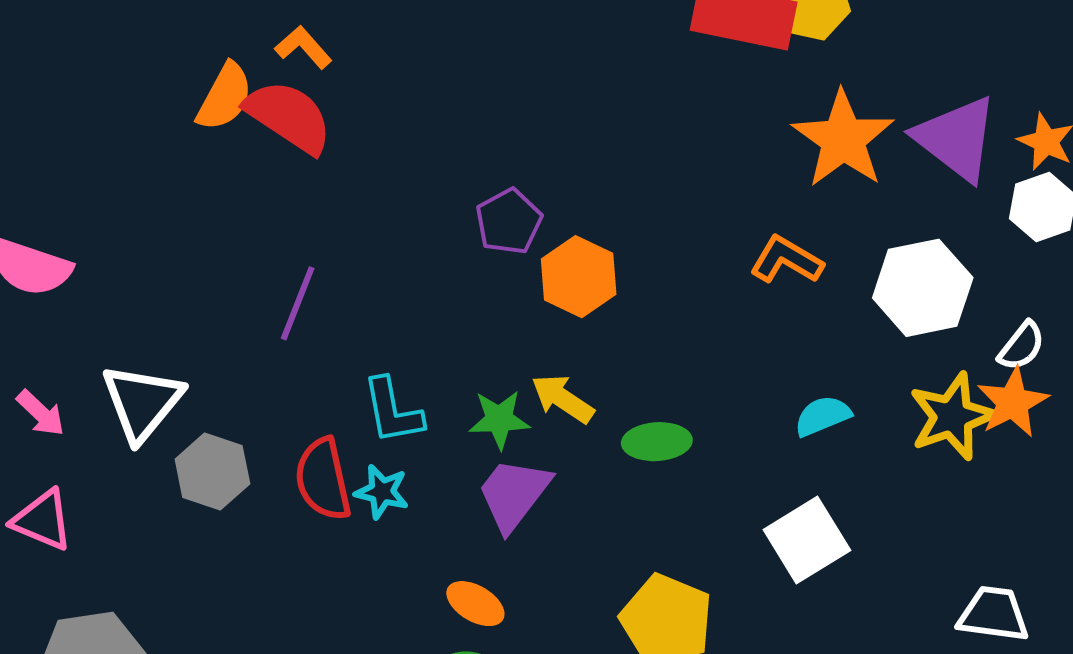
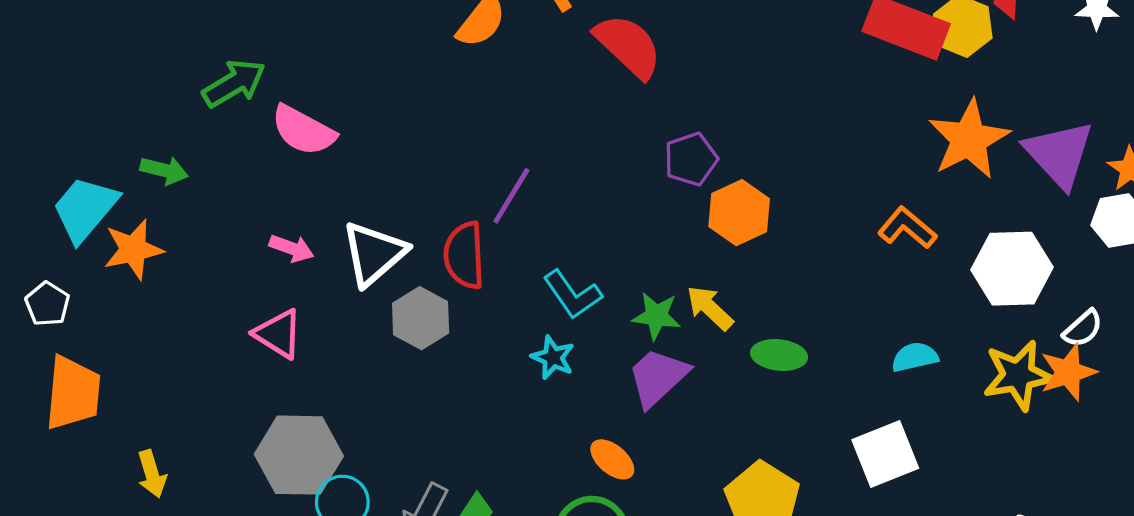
red semicircle: (289, 117) -> (628, 46), moved
cyan L-shape: (393, 411) -> (572, 294), turned -34
pink arrow: (41, 413) -> (292, 248), turned -33
red semicircle: (323, 479) -> (464, 255), moved

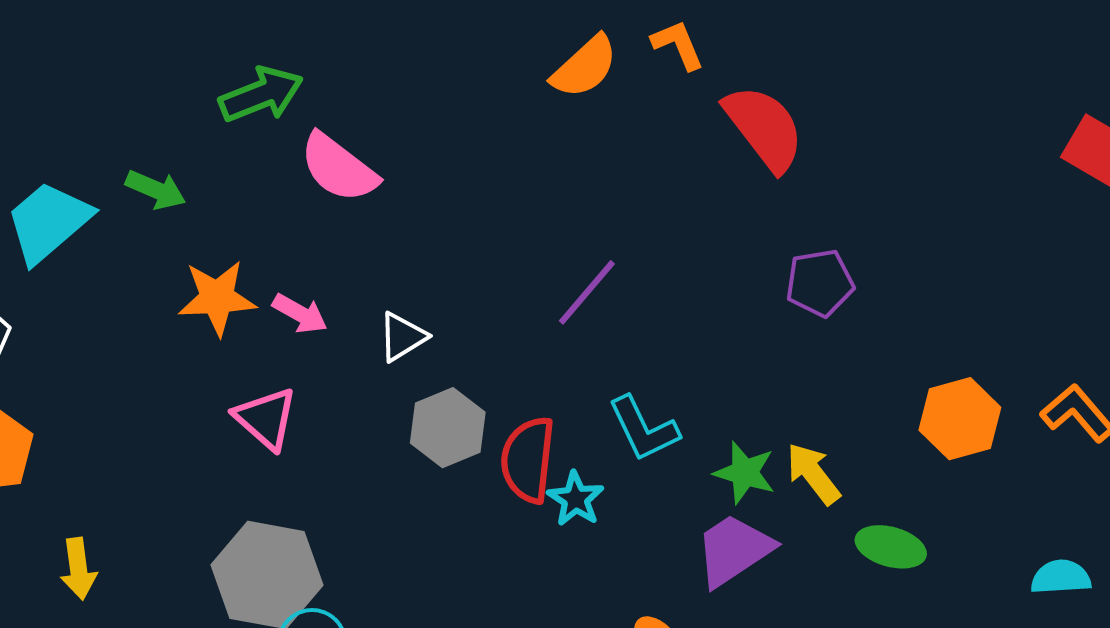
orange hexagon: (739, 213) -> (960, 419), moved
orange star: (133, 249) -> (217, 298), moved
white triangle: (374, 253) -> (402, 337), size x0.6
red semicircle: (464, 255) -> (528, 460), moved
cyan star: (553, 357) -> (576, 499), moved

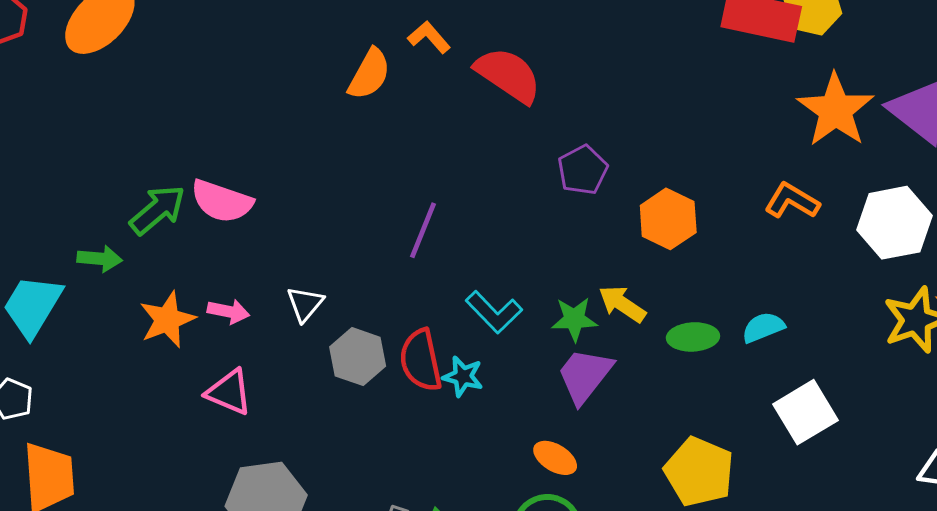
green arrow: (261, 95) -> (158, 210), moved
orange hexagon: (960, 419) -> (668, 219), moved
cyan semicircle: (1061, 577) -> (763, 327), moved

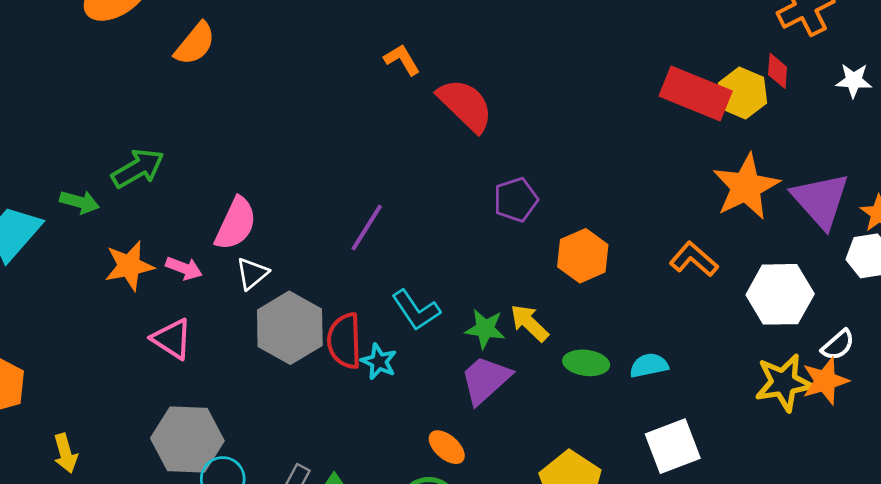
orange semicircle: (369, 74) -> (195, 44), moved
pink semicircle: (222, 201) -> (236, 224), moved, turned -94
gray hexagon: (358, 357) -> (290, 328), size x1.4

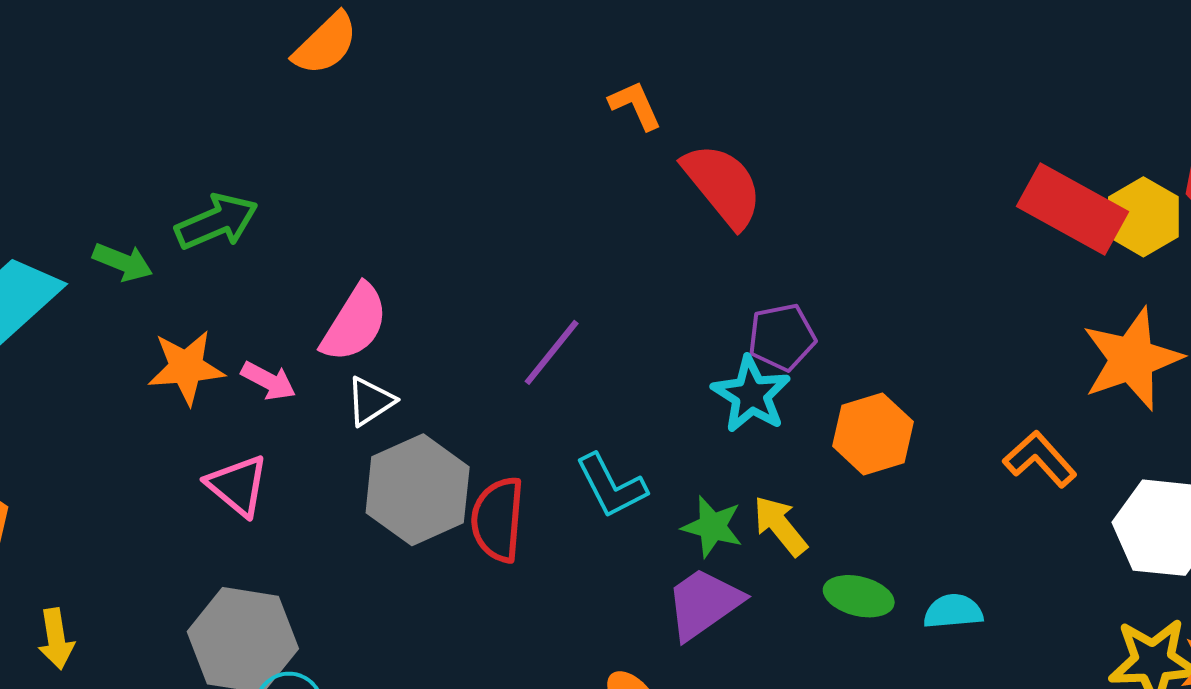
cyan star: (379, 362) -> (751, 394), moved, size x1.4

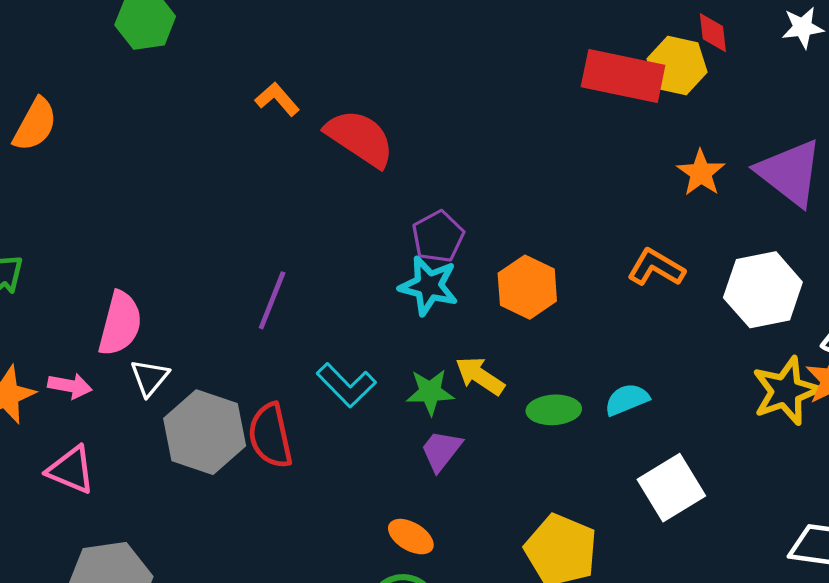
orange star: (1132, 359) -> (701, 173), size x0.6
purple trapezoid: (704, 603) -> (441, 451), size x0.7

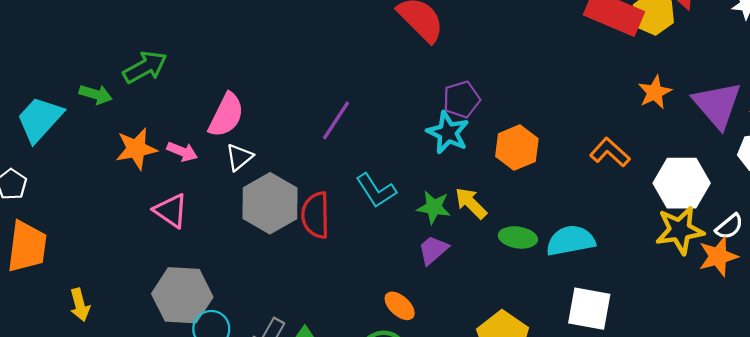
yellow star: (786, 391) -> (680, 230), moved
cyan semicircle: (627, 400) -> (571, 241), size x1.5
white square: (671, 488) -> (589, 309), turned 30

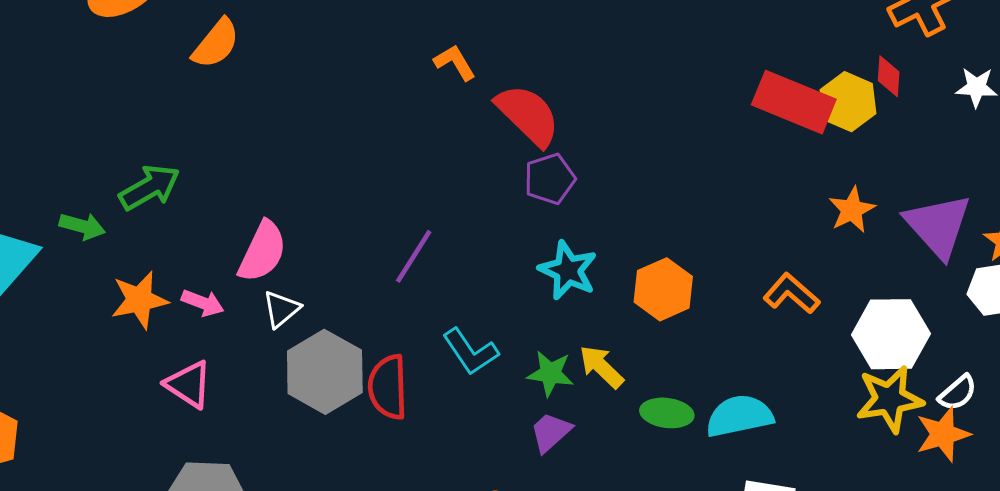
purple pentagon: (461, 99) -> (550, 179), moved

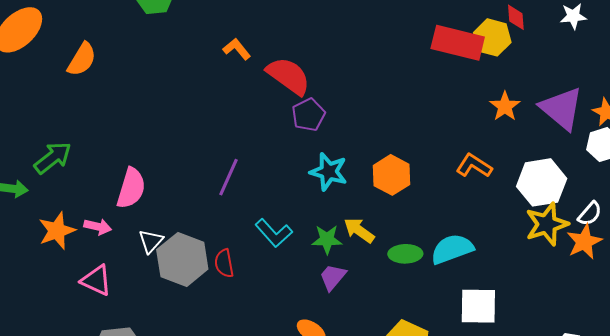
white triangle: (281, 309) -> (151, 241), moved
red semicircle: (388, 387) -> (224, 263), size x0.7

